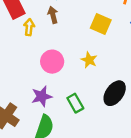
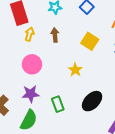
brown arrow: (53, 15) -> (55, 35), moved
pink circle: (52, 62) -> (32, 64), moved

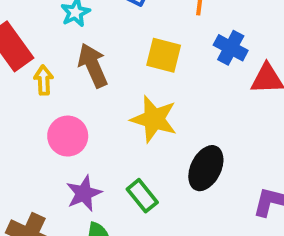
brown arrow: (55, 35) -> (93, 65), size x1.5
yellow star: (75, 70) -> (154, 119), size x1.6

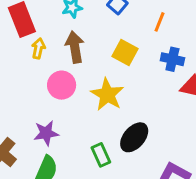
blue cross: (231, 48) -> (172, 59), turned -30
pink circle: (68, 136) -> (62, 85), moved
green rectangle: (142, 196) -> (101, 155), moved

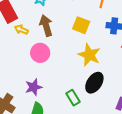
yellow arrow: (38, 48) -> (21, 30), turned -72
yellow star: (107, 95) -> (89, 55), moved

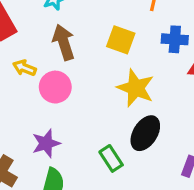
yellow arrow: (21, 30) -> (24, 68), moved

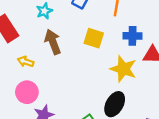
pink circle: (55, 87) -> (27, 92), moved
yellow star: (136, 88) -> (123, 69), moved

